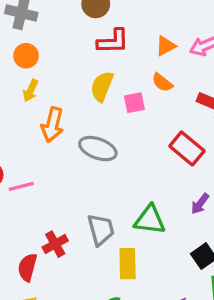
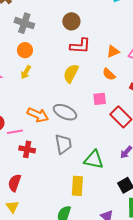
pink square: (134, 103) -> (100, 99), moved
orange arrow: (52, 125) -> (38, 115), moved, turned -85
gray trapezoid: (101, 230) -> (63, 144), moved
red cross: (55, 244) -> (27, 149), moved, turned 35

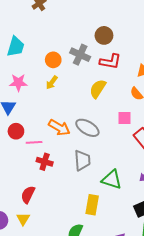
gray cross: (24, 23) -> (80, 55), moved

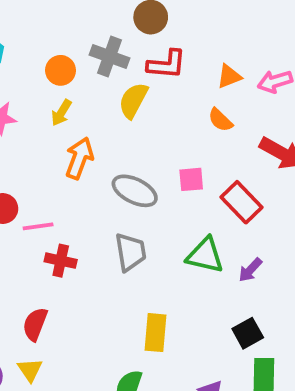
yellow semicircle: (98, 89) -> (133, 100), moved
pink square: (124, 118) -> (191, 179), moved
orange arrow: (59, 128) -> (79, 158), moved, turned -95
green triangle: (112, 180) -> (205, 255), moved

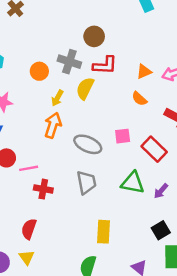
yellow arrow: (61, 113) -> (57, 98), moved

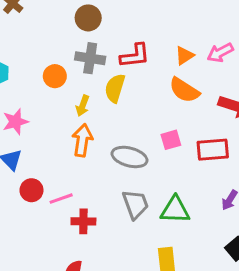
brown circle: (94, 36) -> (88, 18), moved
orange semicircle: (139, 99) -> (184, 90), size x1.5
red rectangle: (154, 149) -> (213, 150), turned -40
green triangle: (133, 183) -> (175, 210), moved

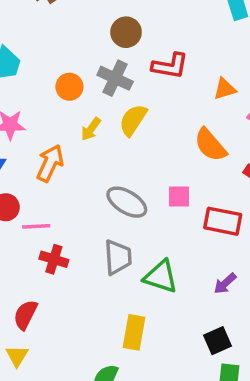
orange triangle: (184, 55) -> (225, 89), moved
red L-shape: (135, 56) -> (170, 66), moved
orange arrow: (82, 140) -> (50, 163), moved

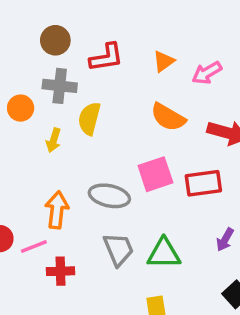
orange arrow: (50, 163) -> (57, 210), moved
pink square: (179, 196) -> (155, 174), size x1.5

